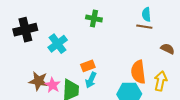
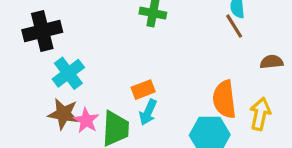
brown line: (144, 27) -> (234, 26), turned 49
cyan cross: (58, 44) -> (68, 73), moved
brown semicircle: (168, 49) -> (272, 62), turned -32

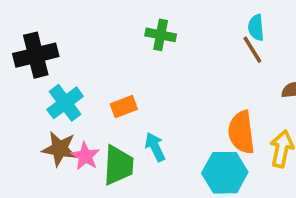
orange rectangle: (143, 90) -> (124, 107), moved
cyan arrow: (148, 112) -> (155, 147), turned 130

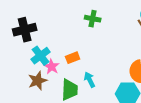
brown star: (60, 149) -> (38, 81), turned -30
pink star: (85, 156) -> (52, 67), moved

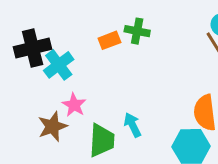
cyan cross: (41, 56) -> (59, 65), moved
orange rectangle: (73, 58) -> (109, 40), moved

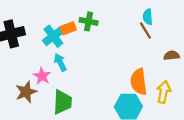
cyan cross: (59, 65) -> (53, 36), moved
cyan arrow: (133, 125) -> (60, 62), moved

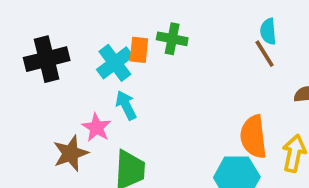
orange rectangle: (68, 28) -> (139, 50), turned -63

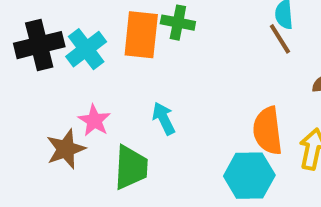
orange rectangle: (139, 50) -> (141, 35), size x1.6
cyan cross: (115, 63) -> (86, 49), moved
cyan arrow: (126, 105) -> (164, 118), moved

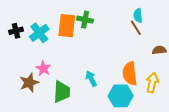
black cross: (39, 45) -> (16, 31), size x0.6
cyan arrow: (164, 118) -> (91, 79), moved

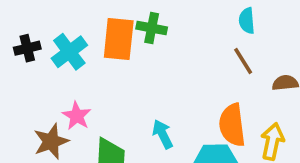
brown line: (136, 28) -> (243, 61), moved

